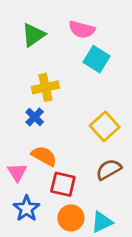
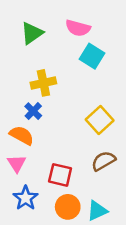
orange semicircle: (44, 156) -> (22, 135), moved

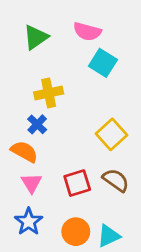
brown semicircle: (103, 161) -> (116, 180), turned 65
pink triangle: (17, 163) -> (31, 183), moved
red square: (60, 175) -> (77, 183), moved, turned -30

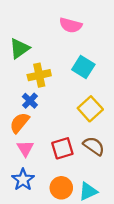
green triangle: (36, 37) -> (19, 48), moved
cyan square: (103, 63) -> (83, 67), moved
orange semicircle: (24, 152) -> (19, 123), turned -80

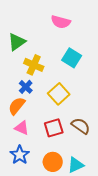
yellow cross: (39, 75) -> (34, 65), turned 36
yellow square: (90, 109) -> (59, 94), moved
pink triangle: (25, 148) -> (22, 128), turned -35

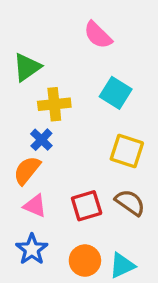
pink semicircle: (61, 22) -> (98, 35), turned 30
yellow cross: (34, 65) -> (54, 104), turned -30
yellow square: (59, 94) -> (127, 151), moved, turned -30

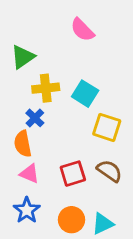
cyan square: (116, 93) -> (85, 94), moved
orange semicircle: (27, 170) -> (23, 144), turned -50

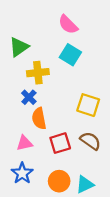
cyan square: (85, 94) -> (70, 55), moved
orange semicircle: (23, 144) -> (39, 118), moved
pink triangle: (29, 174) -> (24, 143), turned -36

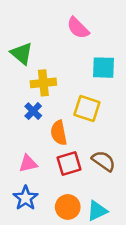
green triangle: (19, 47) -> (22, 54), turned -45
cyan square: (70, 55) -> (104, 68), moved, turned -30
yellow square: (88, 105) -> (87, 109), moved
orange semicircle: (39, 118) -> (59, 133), moved

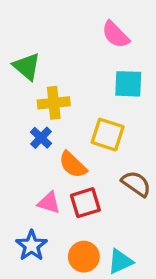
pink semicircle: (78, 28) -> (116, 35), moved
orange semicircle: (59, 133) -> (73, 165), turned -35
brown semicircle: (104, 161) -> (136, 184), moved
pink triangle: (28, 164) -> (49, 203), moved, turned 30

